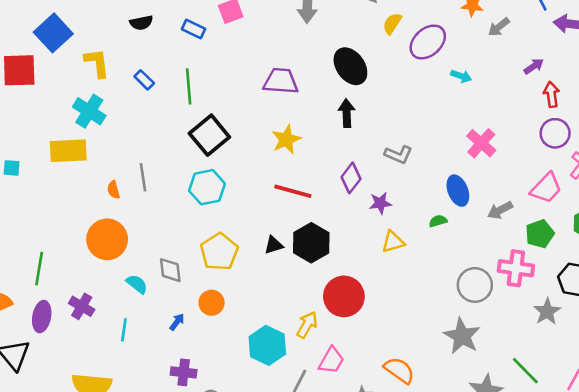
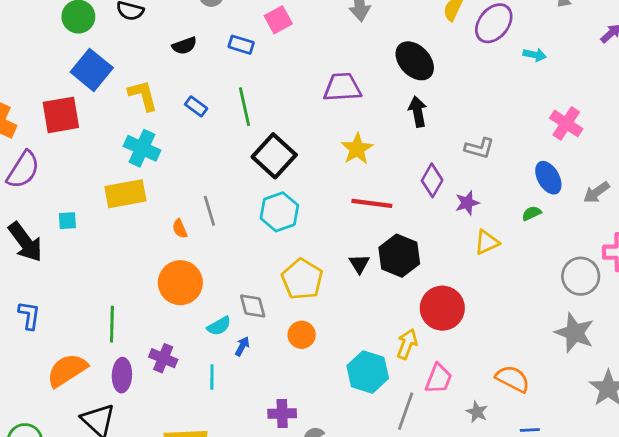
black triangle: (274, 245) -> (359, 264), turned -36
cyan semicircle: (137, 284) -> (219, 326), turned 120
blue arrow: (177, 322) -> (242, 346), moved

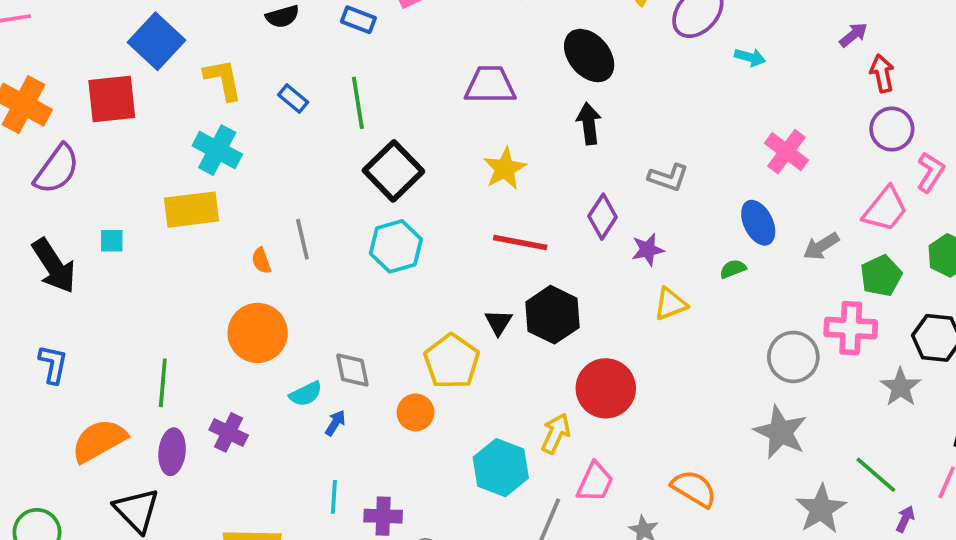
yellow pentagon: (302, 279) -> (452, 361), moved
cyan line: (212, 377) -> (334, 497), moved

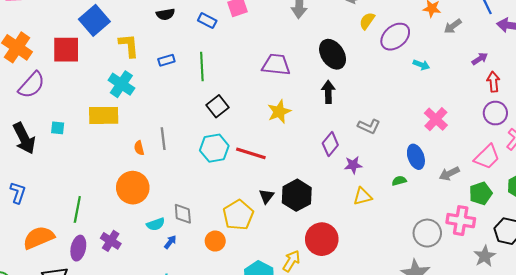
blue rectangle: (293, 98) -> (166, 60), turned -63
black square: (393, 171) -> (218, 106), size x0.7
red line: (520, 242) -> (251, 153), moved

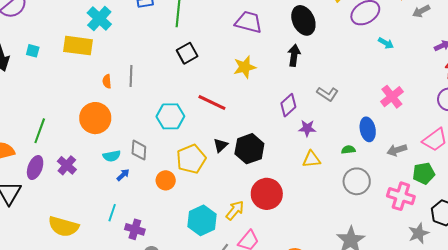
cyan hexagon: (214, 148) -> (170, 116), moved
gray circle: (427, 233) -> (357, 181), moved

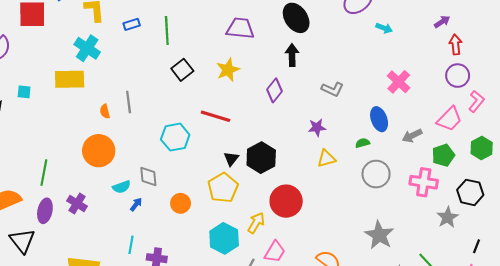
yellow star: (245, 67) -> (228, 70), moved
purple diamond: (288, 105) -> (274, 90), moved
yellow pentagon: (191, 159) -> (223, 188), moved

